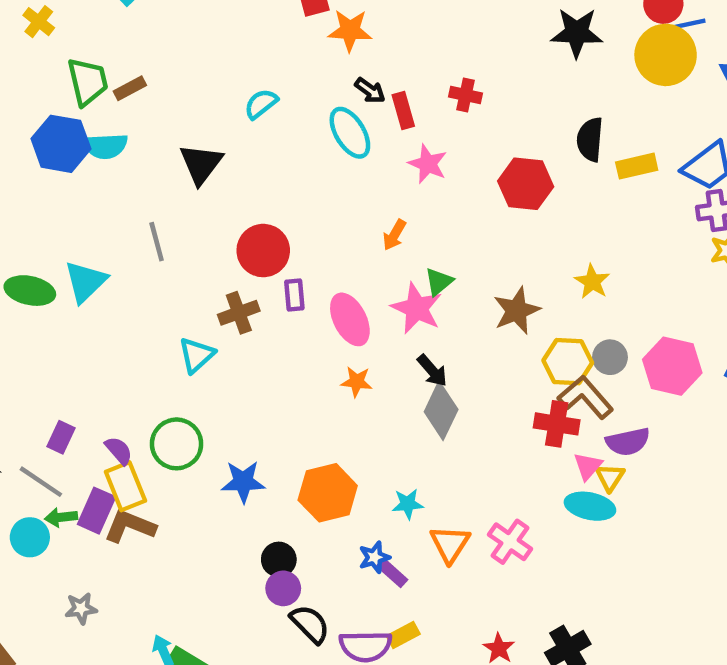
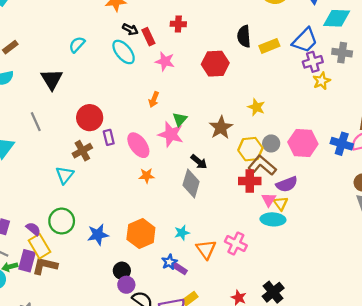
black arrow: (432, 371) -> (199, 162), moved

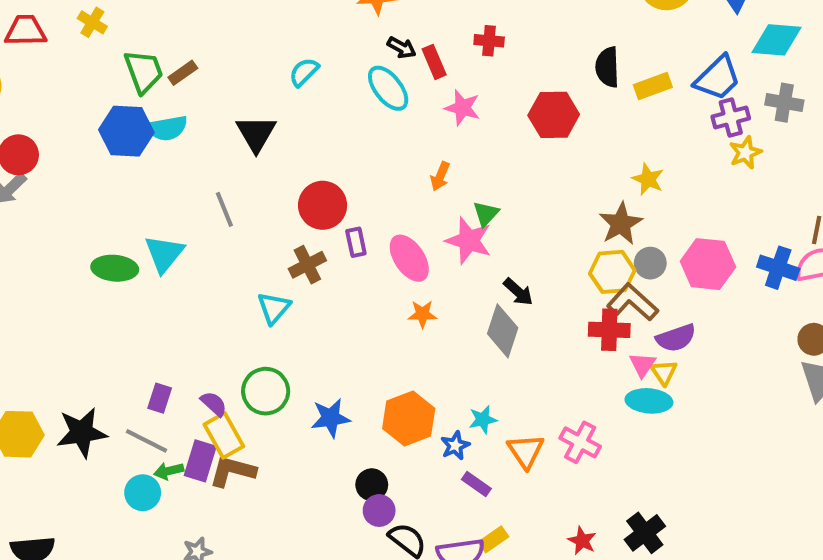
yellow star: (256, 107) -> (648, 179), moved
brown star: (221, 128) -> (621, 224), moved
blue star: (169, 262) -> (455, 446), moved

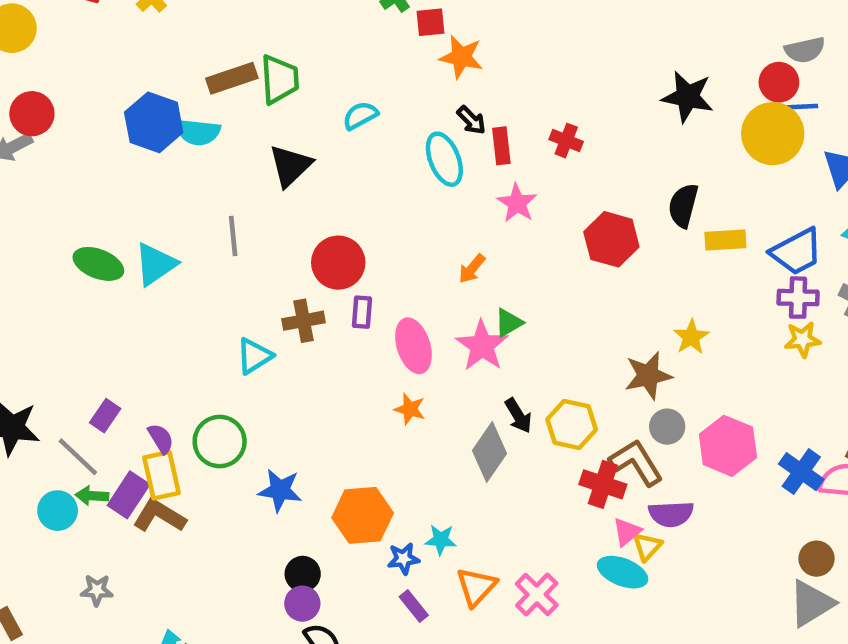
green trapezoid: (144, 71) -> (280, 79), moved
brown rectangle: (183, 73) -> (232, 78), size x1.5
yellow hexagon: (612, 272) -> (572, 424), moved

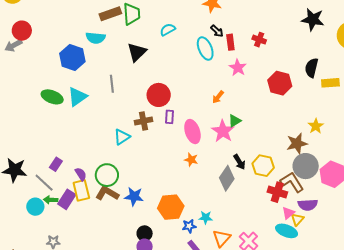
blue hexagon: (154, 122) -> (72, 57), moved
gray circle: (667, 427) -> (306, 166), size x1.6
brown L-shape: (159, 516) -> (107, 193), moved

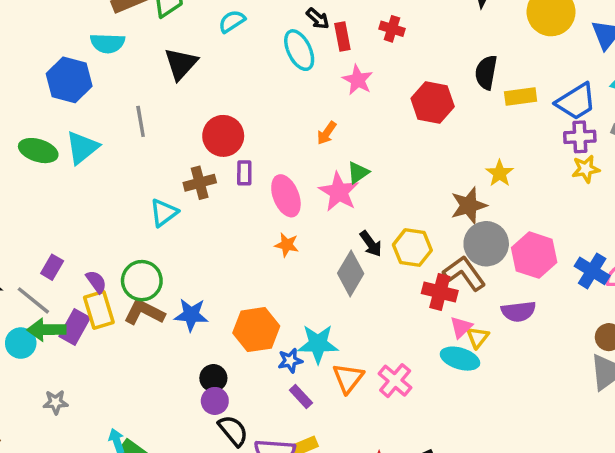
green arrow: (51, 200) -> (46, 330), size x1.5
purple semicircle: (308, 205) -> (518, 311), moved
cyan star: (206, 218) -> (318, 344), size x1.6

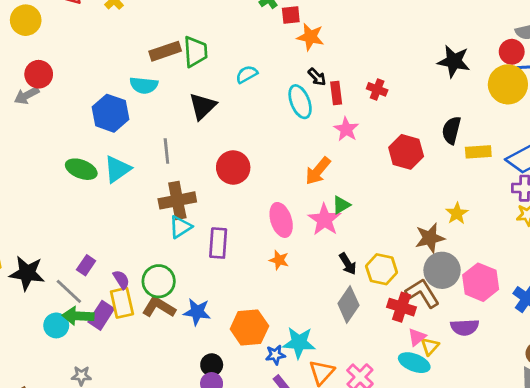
orange arrow: (327, 133) -> (318, 171), size x1.5
purple rectangle: (244, 173) -> (218, 243), moved, size x1.5
brown cross: (200, 183) -> (177, 200), moved, size x1.4
gray diamond: (351, 273) -> (348, 304), moved

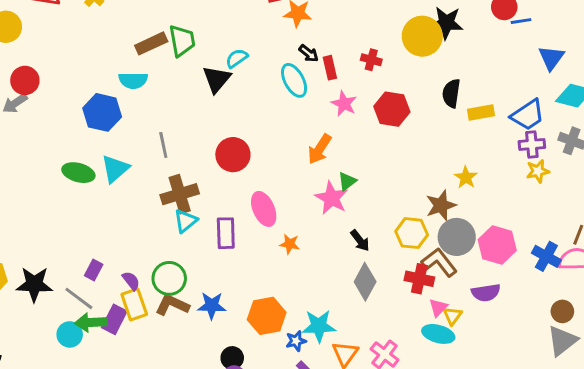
yellow circle: (508, 84) -> (422, 36), moved
black triangle: (203, 106) -> (217, 79), moved
red hexagon: (406, 152) -> (392, 109), moved
pink ellipse: (281, 220) -> (264, 209), moved
yellow hexagon: (382, 269) -> (412, 233), moved

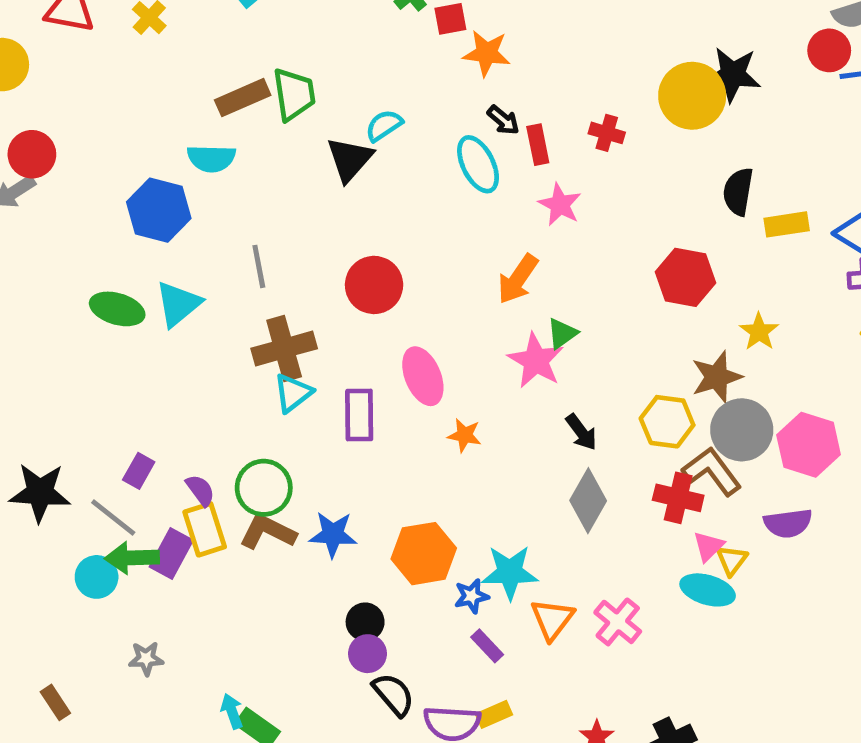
red hexagon: (392, 109) -> (685, 277), moved

